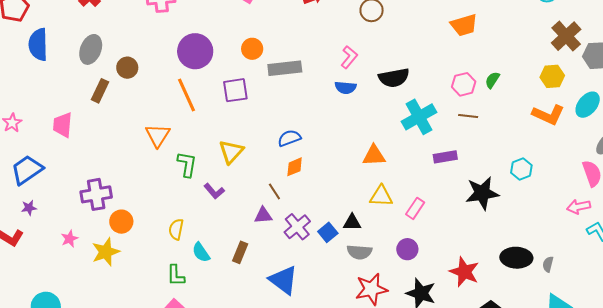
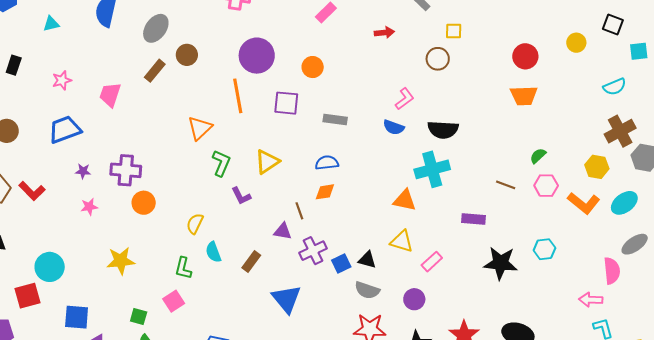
gray rectangle: (285, 68) -> (335, 120), moved, size x0.7
pink hexagon: (464, 84) -> (546, 186), moved
cyan cross: (419, 117) -> (432, 169), moved
purple star: (29, 208) -> (83, 171), moved
yellow star: (106, 252) -> (121, 261), moved

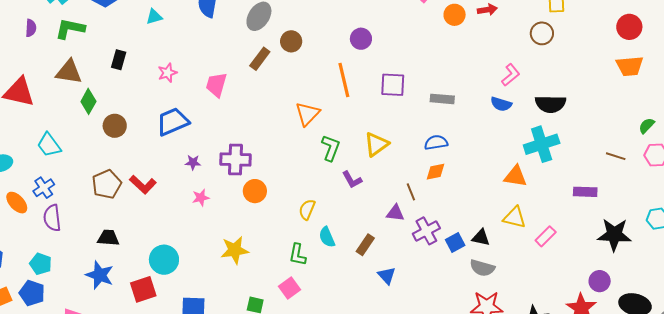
purple circle: (257, 56) -> (361, 39), size x0.6
orange circle: (313, 67) -> (455, 15), moved
blue triangle: (287, 299) -> (387, 276), moved, size x0.6
purple circle: (414, 299) -> (600, 281), moved

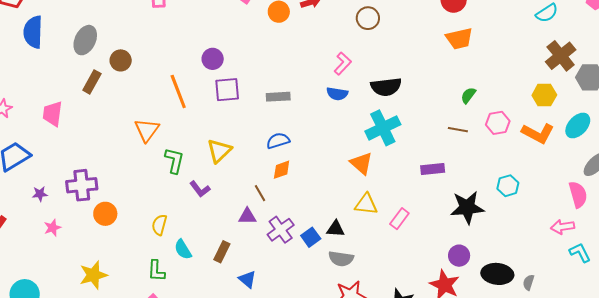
purple circle: (361, 39) -> (213, 59), moved
green semicircle: (647, 126) -> (468, 95), moved
orange triangle: (516, 176) -> (361, 163), turned 40

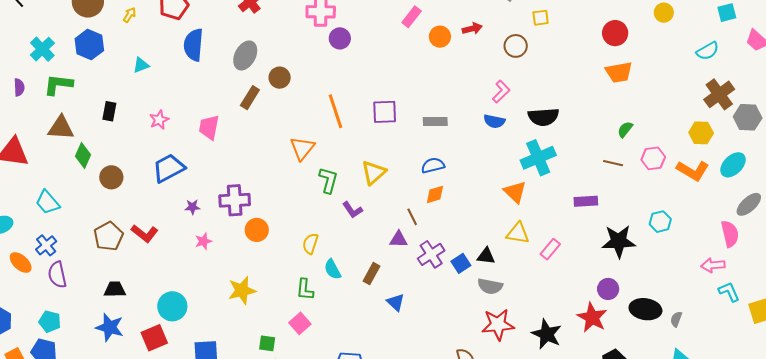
brown circle: (368, 18) -> (516, 46), moved
purple circle: (213, 59) -> (340, 38), moved

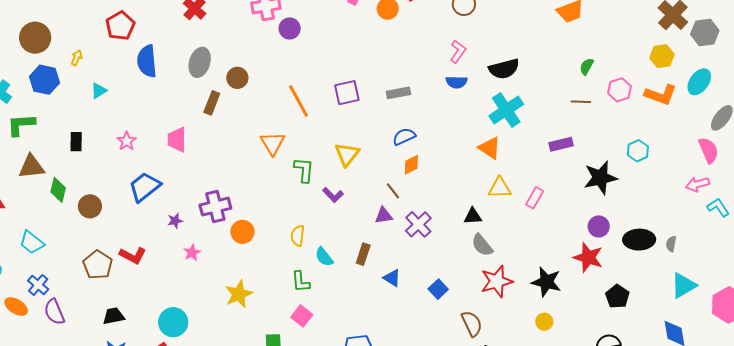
yellow arrow: (129, 15) -> (77, 58), moved
blue square: (461, 263) -> (438, 289), moved
gray semicircle: (490, 286) -> (482, 245), turned 50

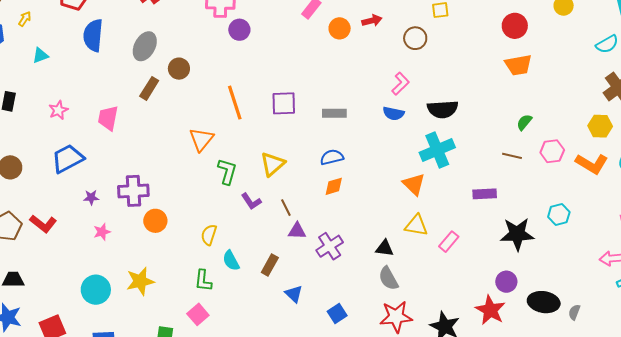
brown line: (393, 191) -> (286, 208), moved
cyan circle: (173, 322) -> (96, 290), moved

